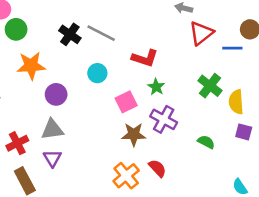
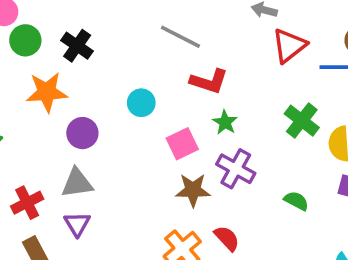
gray line: (101, 33) -> (180, 37), moved
black cross: (70, 34) -> (77, 46), moved

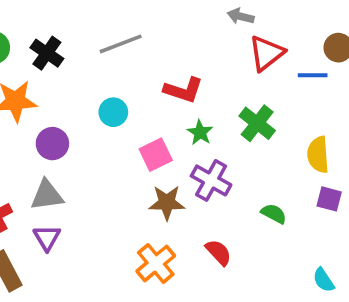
gray line: (180, 37) -> (121, 44), moved, turned -48
green cross: (302, 121) -> (257, 123), moved
red semicircle: (227, 238) -> (218, 252), moved

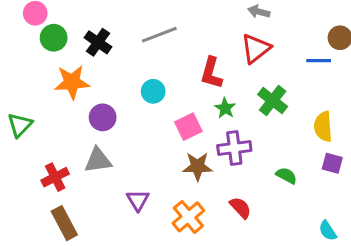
red triangle: (266, 53) -> (256, 48), moved
red L-shape: (183, 90) -> (211, 73), turned 88
purple cross: (211, 180) -> (234, 148), turned -36
purple triangle: (47, 238) -> (138, 200), moved

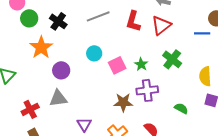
red L-shape: (211, 73) -> (133, 21), moved
orange star: (72, 82) -> (41, 47), turned -30
pink square: (188, 127) -> (117, 65), moved

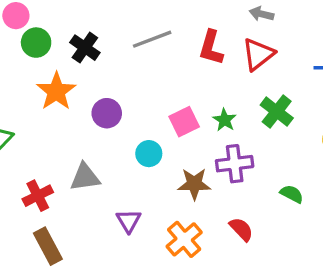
cyan circle: (94, 53) -> (149, 154), moved
purple circle: (61, 70) -> (107, 113), moved

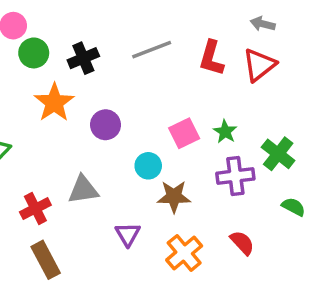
black cross: (85, 48) -> (83, 58), turned 32
green cross: (277, 112) -> (278, 154), moved
brown star: (194, 184) -> (174, 197), moved

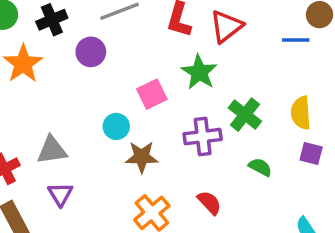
purple circle: (106, 125) -> (91, 52), moved
green star: (225, 132) -> (199, 72), moved, size x1.5
purple triangle: (128, 234) -> (60, 194), moved

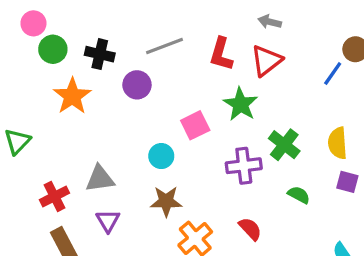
black cross: (52, 20) -> (100, 54), turned 36
blue line: (296, 40) -> (333, 74), turned -55
brown star: (142, 157) -> (166, 201), moved

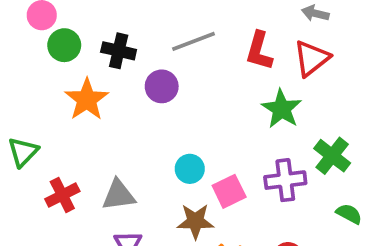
pink square: (195, 125) -> (229, 191), moved
red cross: (54, 196) -> (62, 195), moved

